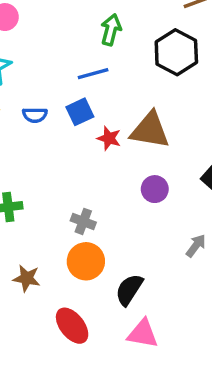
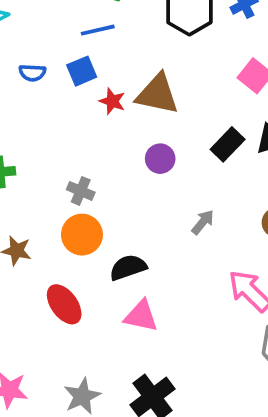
black semicircle: (129, 290) -> (128, 267), turned 36

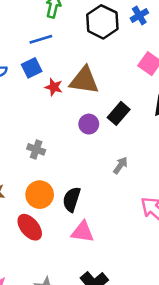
black rectangle: (228, 144) -> (119, 113), moved
orange circle: (82, 235) -> (40, 195), moved
black semicircle: (128, 267) -> (72, 199), turned -50

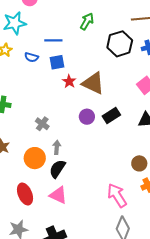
blue line: (41, 39) -> (53, 40), moved
gray arrow: (120, 165) -> (57, 147), moved, turned -48
red ellipse: (30, 227) -> (25, 194), moved

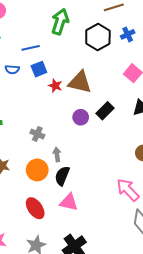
green arrow: (87, 21) -> (60, 22), size x1.4

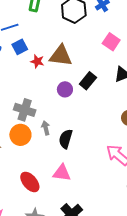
gray cross: (37, 134) -> (25, 110), size x1.5
orange circle: (37, 170) -> (20, 135), moved
black semicircle: (62, 176) -> (66, 139), moved

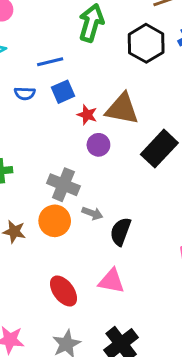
black rectangle: (88, 81) -> (159, 149), size x1.4
purple circle: (65, 89) -> (98, 145), moved
gray arrow: (46, 128) -> (92, 213), turned 120

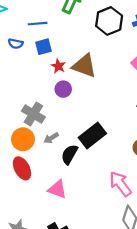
black rectangle: (159, 149) -> (92, 135), moved
gray arrow: (92, 213) -> (51, 138), turned 120
red ellipse: (63, 291) -> (22, 168), moved

